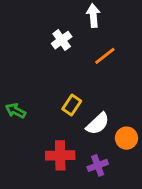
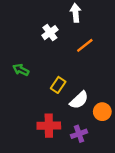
green arrow: (16, 111) -> (21, 70), moved

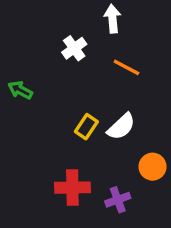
orange line: (85, 45) -> (126, 67), turned 66
green arrow: (21, 70) -> (20, 90), moved
white semicircle: (79, 100) -> (121, 127), moved

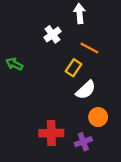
yellow rectangle: (86, 127) -> (73, 68), moved
orange circle: (153, 167) -> (98, 117), moved

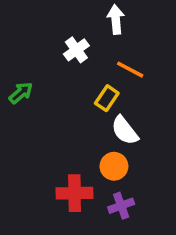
green arrow: (14, 64) -> (21, 93), turned 112
white semicircle: (86, 90) -> (125, 130), turned 95
orange circle: (98, 117) -> (114, 166), moved

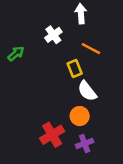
green arrow: (21, 93) -> (16, 54), moved
yellow rectangle: (107, 98) -> (75, 69), turned -56
red cross: (75, 193) -> (52, 135), turned -30

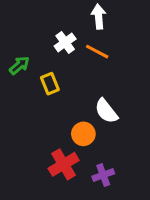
orange line: (91, 49) -> (97, 52), moved
yellow rectangle: (75, 69) -> (50, 84), moved
orange circle: (80, 116) -> (83, 134), moved

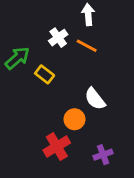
green arrow: (19, 65) -> (17, 58), size x1.4
yellow rectangle: (50, 84) -> (45, 74), turned -30
purple cross: (103, 175) -> (103, 155), moved

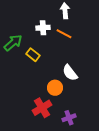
white cross: (58, 38) -> (43, 28), turned 32
purple cross: (103, 155) -> (69, 118), moved

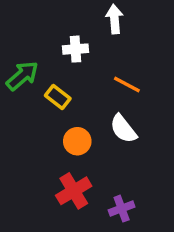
orange line: (64, 34) -> (127, 85), moved
orange circle: (55, 88) -> (77, 141), moved

